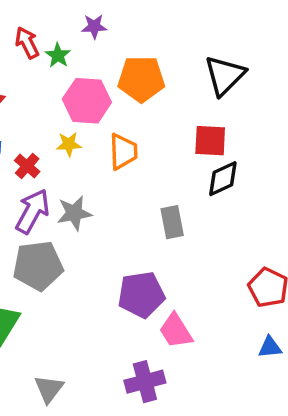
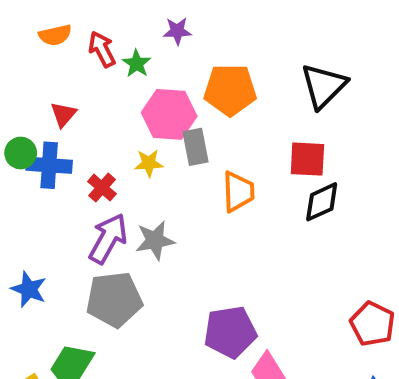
orange trapezoid: (123, 151) -> (238, 192), moved
gray rectangle: (172, 222) -> (196, 147), moved

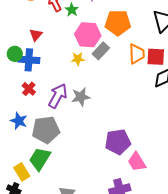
gray rectangle: (196, 147) -> (101, 51), turned 54
red cross: (102, 188) -> (29, 89), moved
orange trapezoid: (238, 192) -> (137, 54), moved
gray pentagon: (114, 299) -> (46, 130), moved

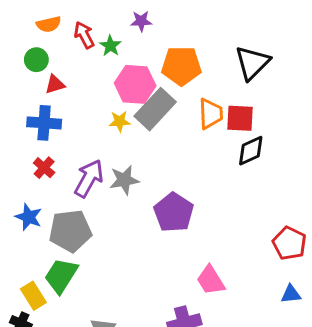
red triangle: (36, 35) -> (55, 84), turned 32
gray rectangle: (101, 51) -> (155, 109), size x1.5
green circle: (15, 54) -> (36, 60), moved
purple pentagon: (118, 142) -> (174, 212), moved, turned -30

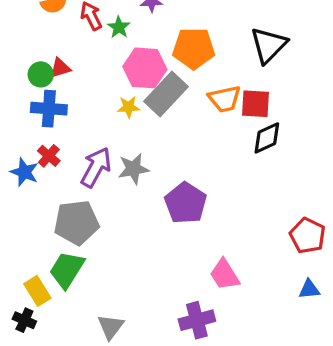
green circle: (36, 60) -> (41, 74), moved
orange trapezoid: (211, 114) -> (225, 99), turned 80
blue star: (29, 217) -> (24, 172), moved

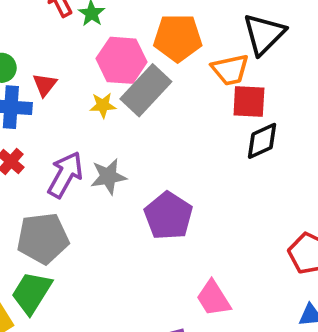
red triangle: (60, 68) -> (45, 85), moved, turned -35
orange trapezoid: (225, 99) -> (230, 70), moved

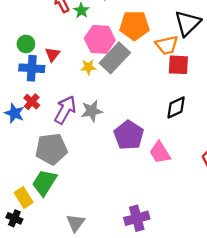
black diamond: (262, 141) -> (176, 107), moved
pink trapezoid: (213, 298) -> (160, 152), moved

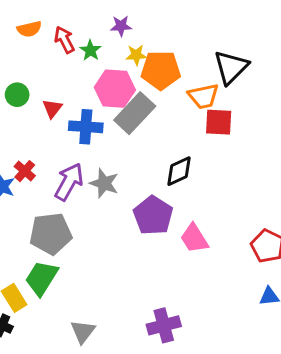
yellow star: (88, 67) -> (136, 55), moved
blue cross: (32, 68) -> (86, 127), moved
black diamond: (176, 107) -> (179, 171), moved
gray star: (92, 111) -> (104, 183), turned 30

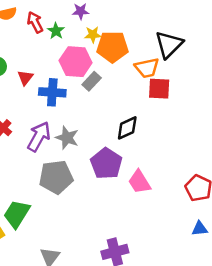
gray rectangle: (135, 113) -> (92, 81), size x0.6
gray pentagon: (51, 234) -> (56, 177), moved

